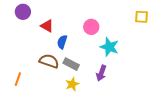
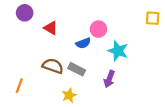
blue semicircle: (62, 42) -> (83, 43), moved, turned -128
yellow star: (72, 84) -> (69, 95), moved

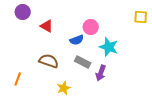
gray rectangle: (77, 69) -> (83, 62), moved

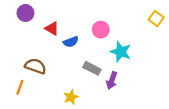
yellow square: (141, 17) -> (156, 19), turned 32
blue semicircle: (77, 40) -> (71, 42), moved
brown semicircle: (49, 61) -> (35, 66), moved

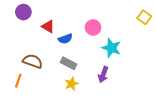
gray rectangle: (92, 68) -> (68, 63), moved
yellow star: (71, 97) -> (72, 84), moved

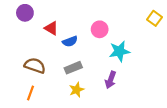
cyan star: (111, 48) -> (119, 51), turned -30
gray rectangle: (68, 63) -> (73, 68), turned -49
orange line: (18, 81) -> (30, 93), moved

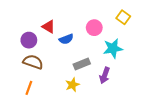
purple circle: (25, 13) -> (29, 40), moved
yellow square: (155, 18) -> (123, 17), moved
gray rectangle: (73, 68) -> (82, 64), moved

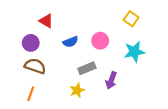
red triangle: (49, 27) -> (46, 21), moved
pink circle: (94, 28) -> (100, 41), moved
cyan star: (113, 48) -> (134, 52), moved

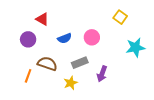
cyan star: (134, 52) -> (135, 47), moved
brown semicircle: (35, 66) -> (47, 64), moved
orange line: (31, 94) -> (28, 76), moved

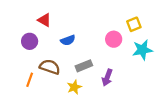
yellow square: (120, 17) -> (134, 24), moved, turned 32
pink circle: (92, 37) -> (114, 39), moved

